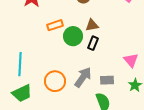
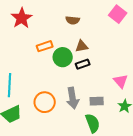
black rectangle: (93, 43) -> (83, 64), turned 48
gray arrow: (83, 77) -> (73, 98), turned 135

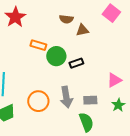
orange rectangle: (45, 46) -> (38, 45), turned 35
brown triangle: (82, 46) -> (82, 30), moved
pink triangle: (121, 81) -> (114, 80), turned 42

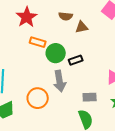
red star: (15, 17) -> (27, 17), moved
gray arrow: (66, 97) -> (60, 81), moved

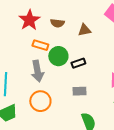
brown semicircle: (66, 16) -> (57, 23), moved
gray arrow: (60, 81) -> (37, 71), moved
gray rectangle: (90, 97) -> (79, 91), moved

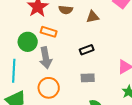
green circle: (58, 56) -> (28, 42), moved

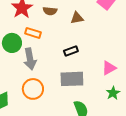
gray rectangle: (88, 78) -> (72, 79), size x1.6

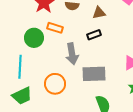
black rectangle: (71, 51) -> (94, 35), moved
gray arrow: (30, 59) -> (72, 54), moved

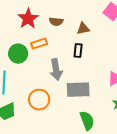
orange rectangle: (55, 28) -> (39, 44), turned -35
black rectangle: (94, 35) -> (78, 51), turned -64

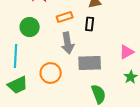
orange rectangle: (39, 44) -> (65, 17), moved

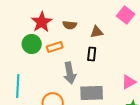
orange rectangle: (65, 17) -> (55, 47), moved
green circle: (30, 27) -> (32, 44), moved

